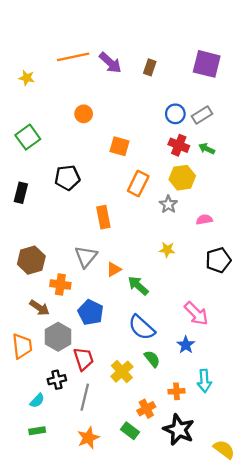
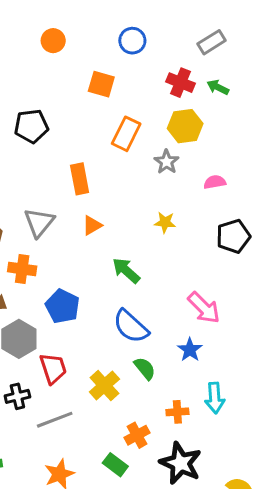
blue circle: (175, 114) -> (132, 41), moved
gray triangle: (86, 257) -> (39, 222), moved
orange triangle: (114, 269) -> (92, 225), moved
gray line: (85, 397) -> (55, 420), turned 56

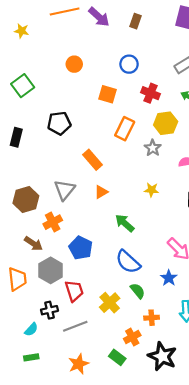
red cross: (181, 83) -> (150, 93), moved
orange rectangle: (80, 179) -> (92, 160), turned -30
orange cross: (22, 269) -> (53, 222), turned -36
orange cross: (177, 412) -> (152, 318), moved

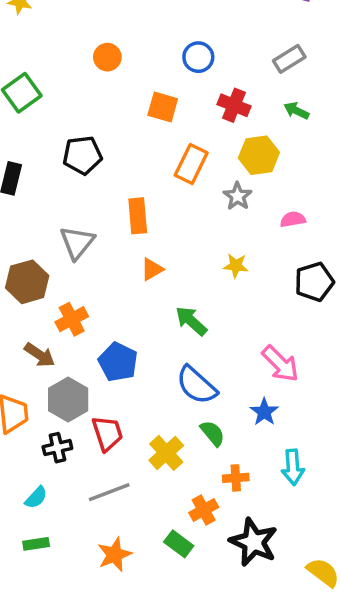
orange rectangle: (92, 160) -> (138, 216), turned 36
gray triangle: (65, 190) -> (77, 243), moved
black cross: (50, 310) -> (57, 448), moved

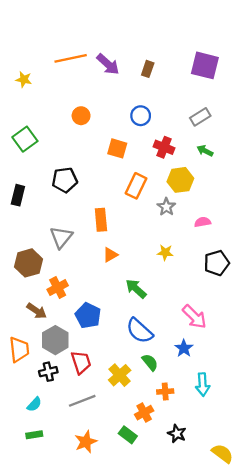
black star: (254, 542) -> (177, 434), size x0.6

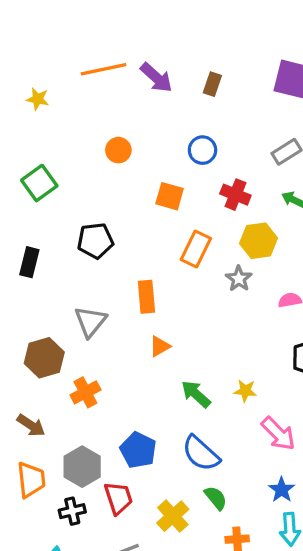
yellow star: (165, 252) -> (245, 391), moved
brown arrow: (37, 311) -> (31, 425), moved
blue pentagon: (88, 316) -> (138, 450), moved
blue star: (184, 348) -> (282, 490), moved

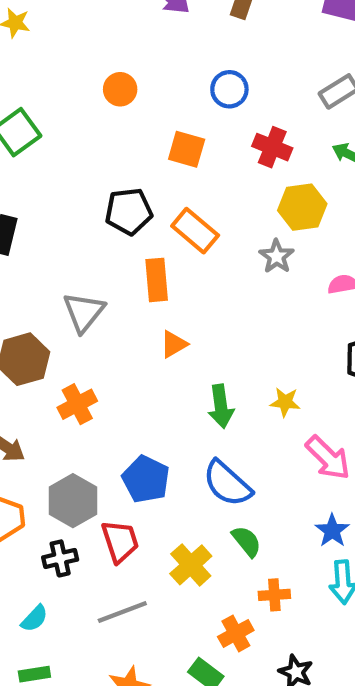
black pentagon: (95, 241) -> (129, 211), moved
orange rectangle: (196, 249) -> (195, 231), moved, turned -76
green arrow: (196, 394) -> (221, 406), turned -140

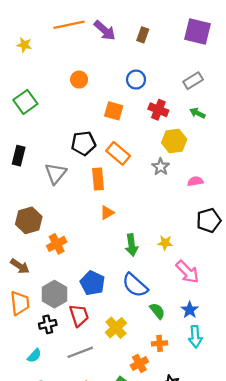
gray triangle: (84, 312) -> (56, 173), moved
green semicircle: (247, 541) -> (157, 311), moved

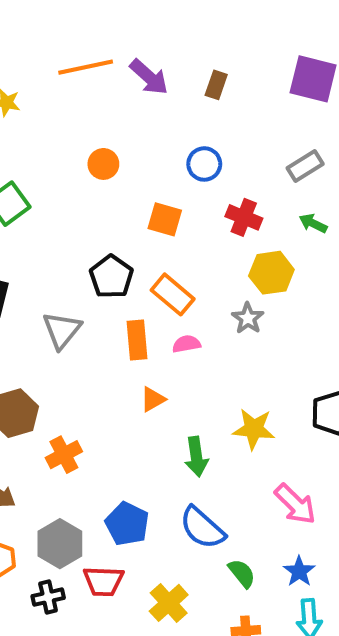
black pentagon: (84, 143) -> (111, 277), turned -30
pink semicircle: (195, 181) -> (186, 344), moved
yellow star: (165, 243) -> (254, 429), moved, size x1.5
red trapezoid: (79, 315) -> (103, 581), turned 110

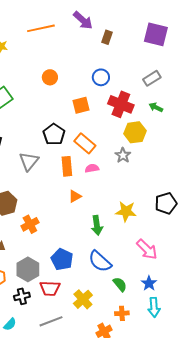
purple arrow: (149, 77) -> (83, 20), moved
red cross: (244, 217) -> (121, 104), size x1.4
orange square: (165, 219) -> (81, 105), turned -30

